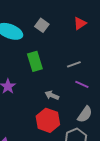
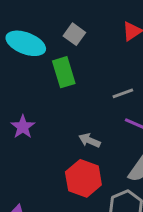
green rectangle: (35, 61) -> (64, 72), moved

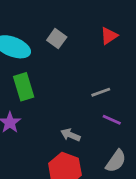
green rectangle: (64, 72) -> (24, 87), moved

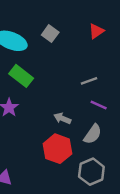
green rectangle: (24, 87) -> (21, 76), turned -35
gray semicircle: (116, 161) -> (93, 134), moved

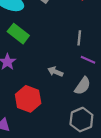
gray line: (89, 81) -> (79, 38), turned -64
red hexagon: (57, 149) -> (28, 99), moved

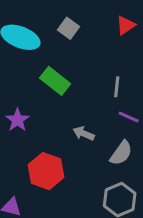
green rectangle: (18, 34) -> (55, 81), moved

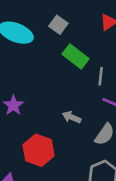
green rectangle: (55, 81) -> (76, 56), moved

